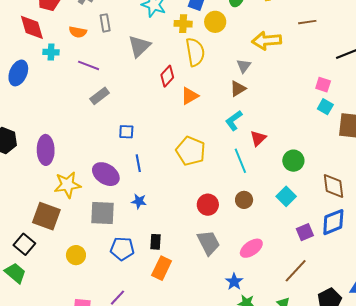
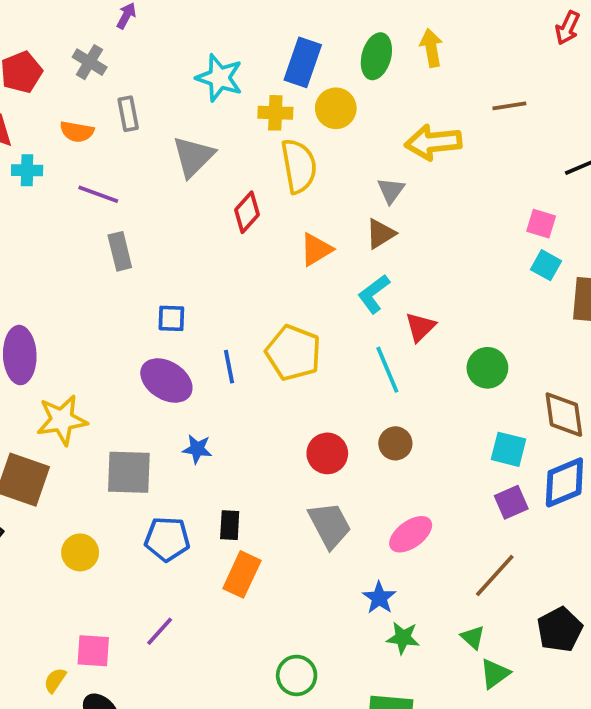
gray rectangle: (100, 96) -> (120, 251), turned -66
orange triangle: (190, 96) -> (316, 249), moved
blue line: (138, 163) -> (229, 367), moved
purple ellipse: (106, 174) -> (166, 381), moved
cyan square: (286, 196) -> (508, 449), moved, turned -30

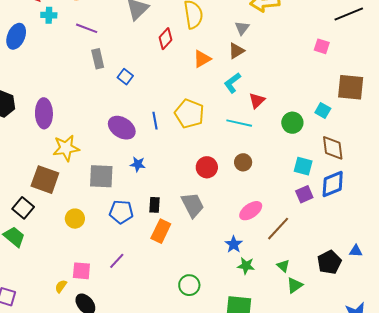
cyan square: (546, 265) -> (323, 111), moved
blue square: (171, 318) -> (125, 77), moved, turned 35
cyan line: (387, 370) -> (239, 123), turned -55
gray trapezoid: (330, 525) -> (193, 205), moved
brown line: (495, 575) -> (278, 229), moved

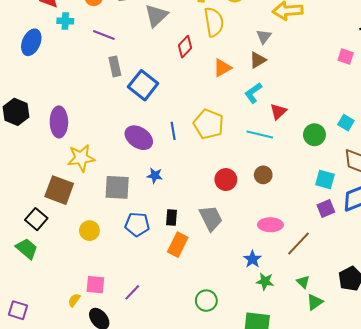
blue square: (125, 77) -> (143, 85), size x1.8
pink ellipse: (251, 211) -> (270, 225), turned 35
purple line: (117, 261) -> (132, 292), moved

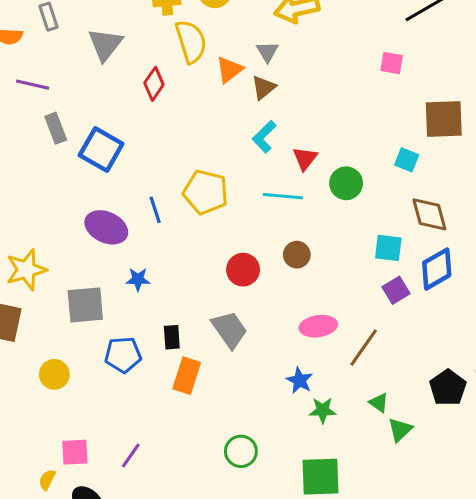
orange triangle: (222, 68) -> (229, 70), moved
green circle: (314, 135) -> (346, 183), moved

